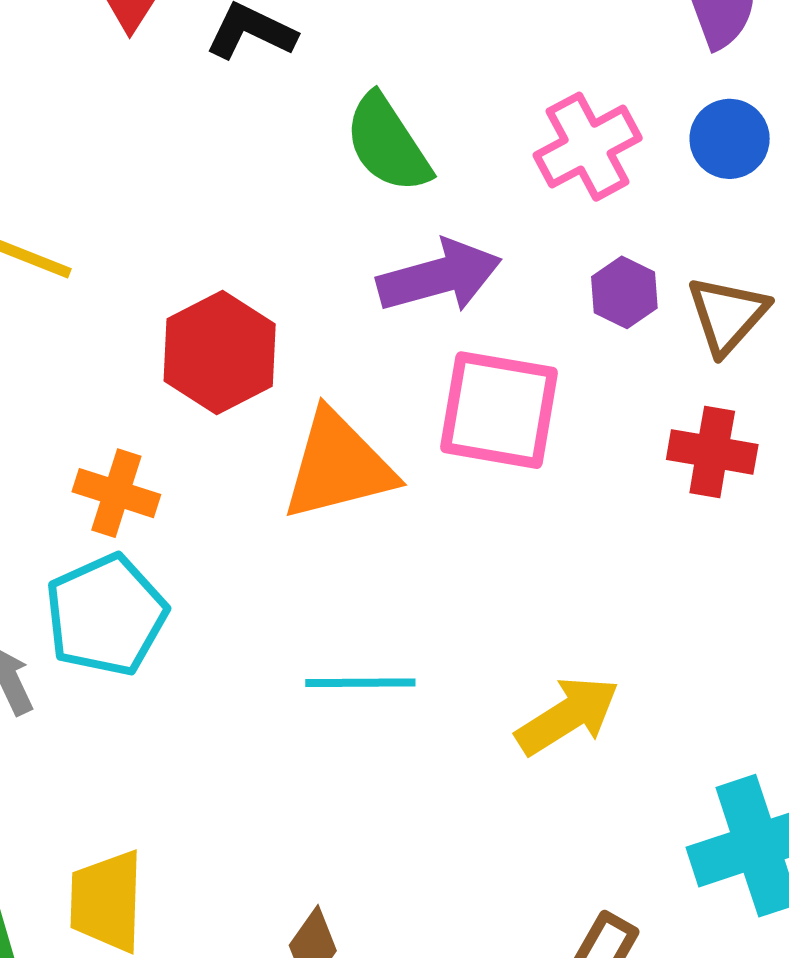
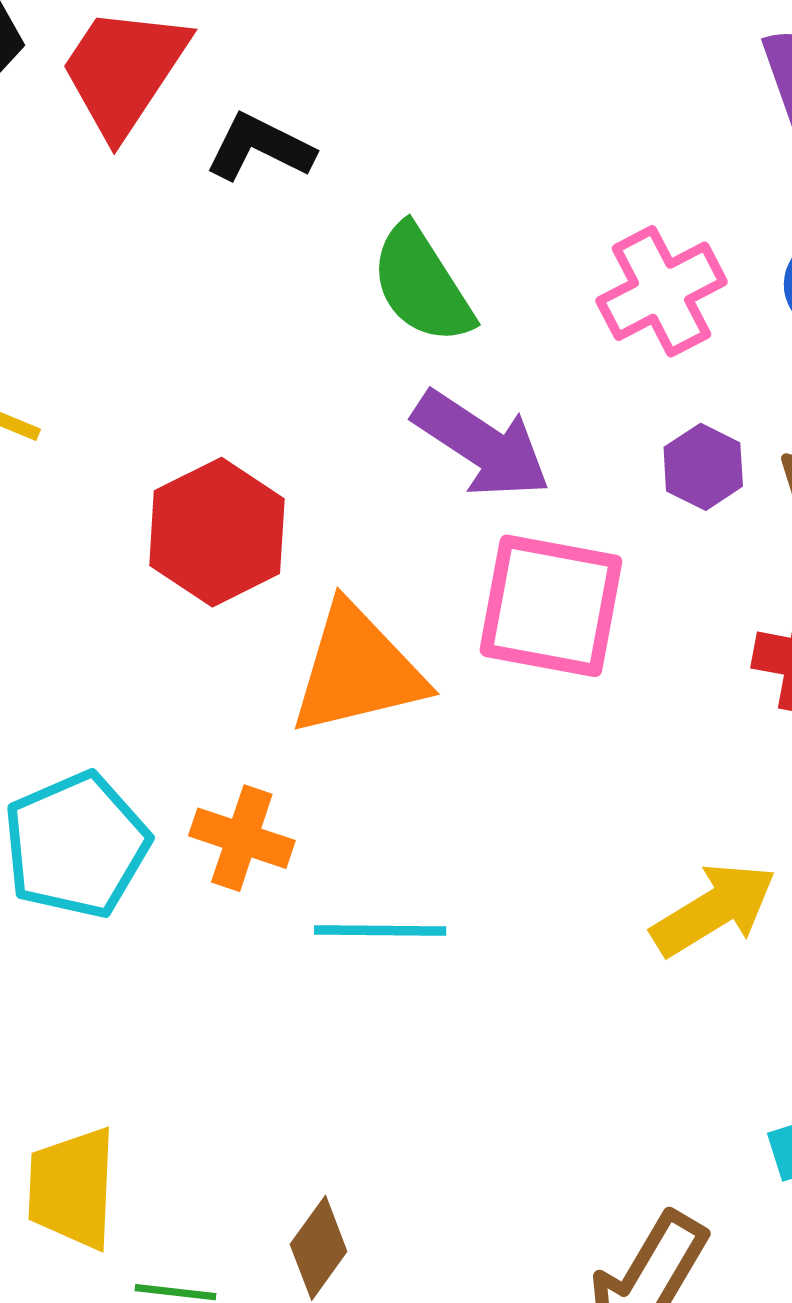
purple arrow: (439, 276) -> (482, 444), turned 48
orange cross: (116, 493) -> (242, 838), moved
yellow arrow: (568, 716) -> (714, 909), moved

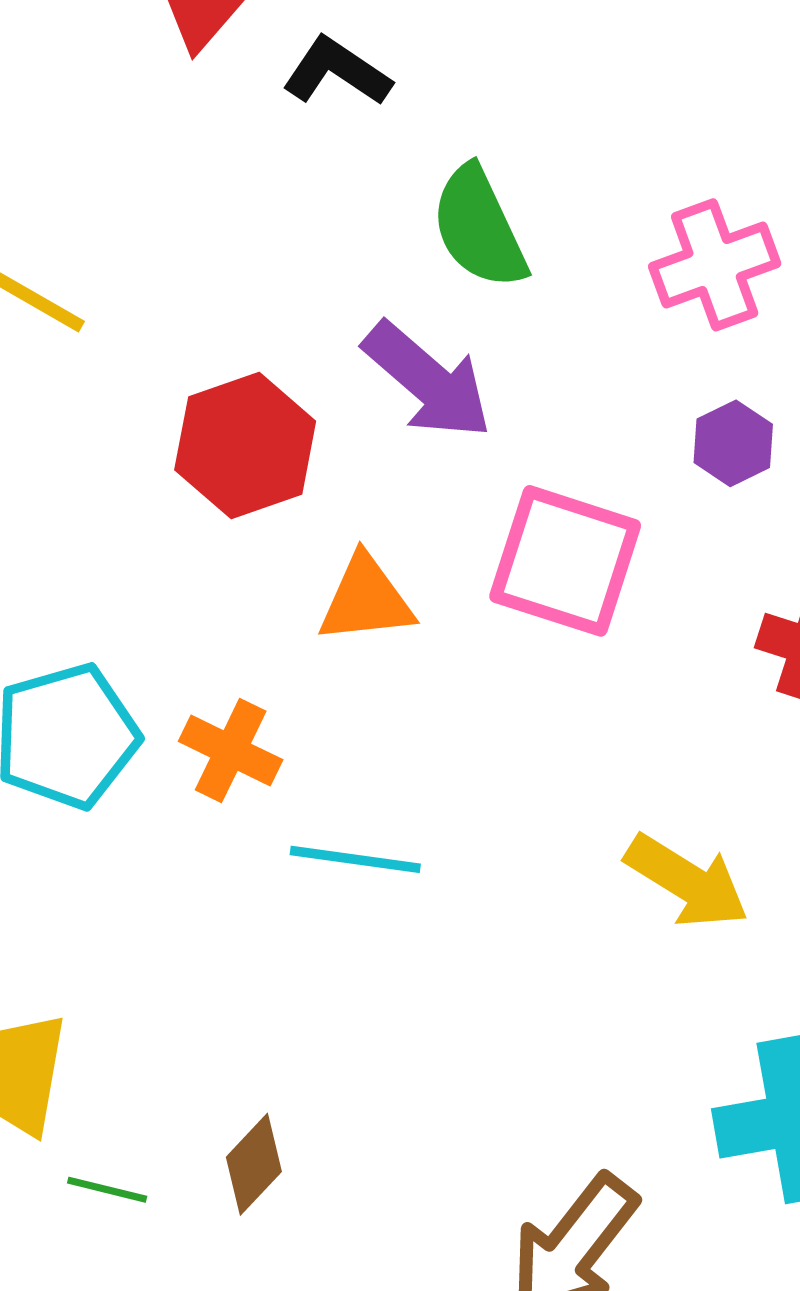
purple arrow: (482, 444) -> (428, 380), moved
orange triangle: (357, 670) -> (366, 600), size x0.7
yellow arrow: (714, 909) -> (687, 881), turned 56

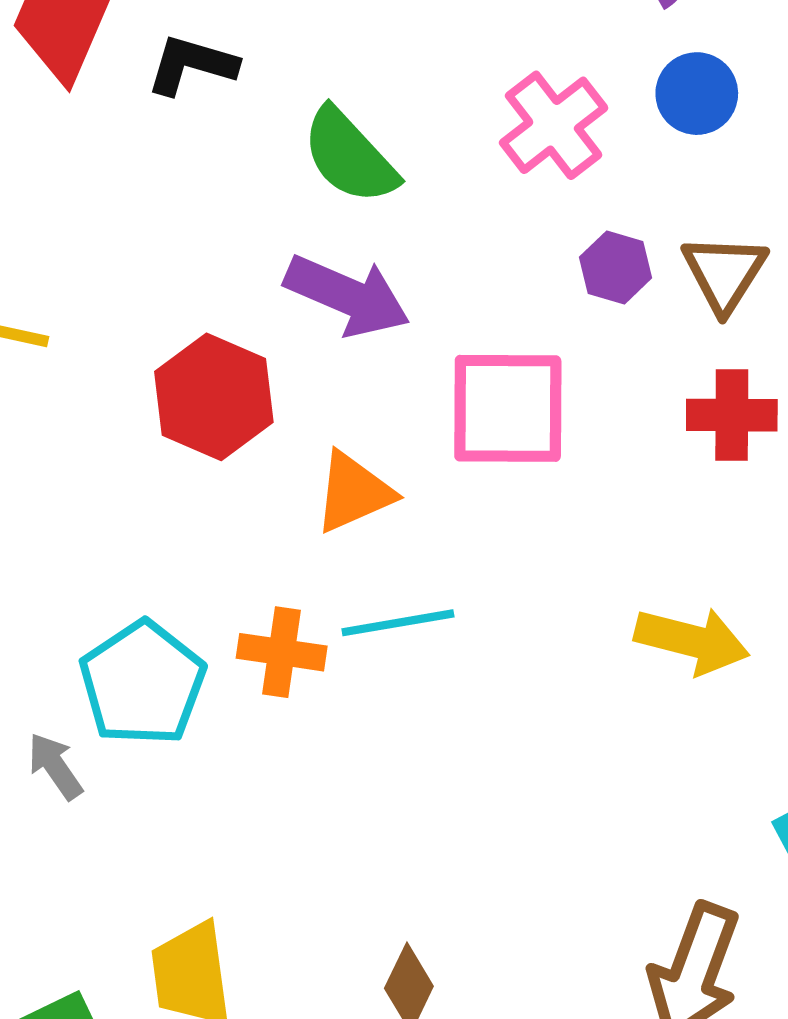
cyan line: (355, 859) -> (398, 623), moved

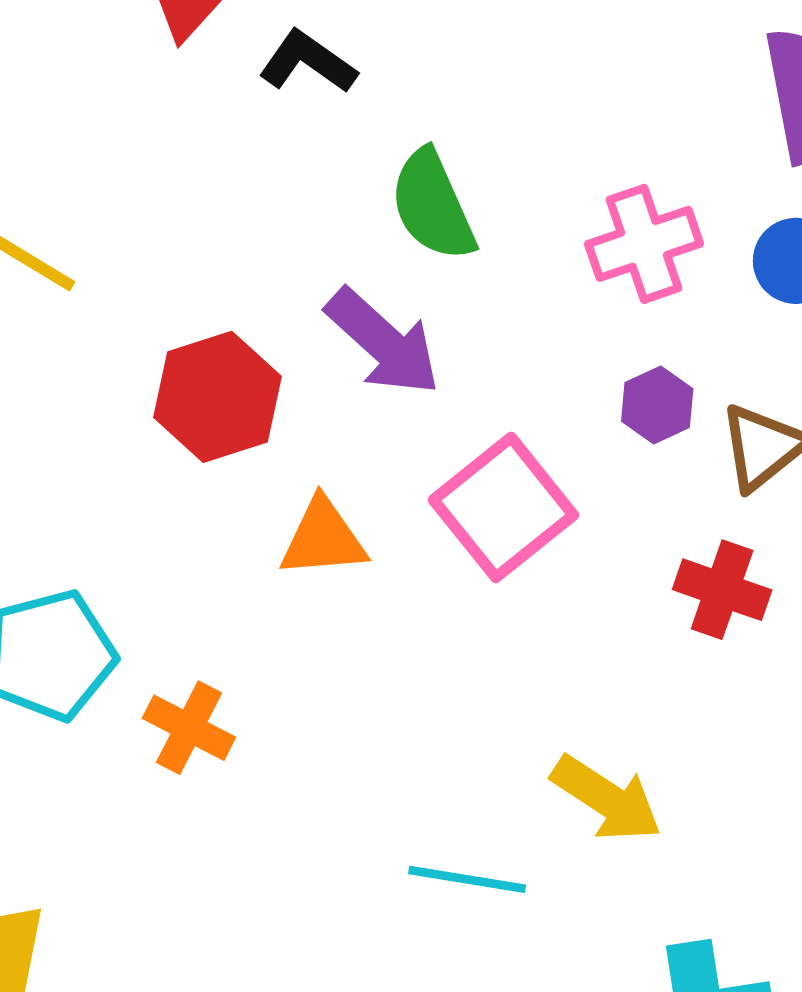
pink square: (508, 408) -> (503, 507), turned 32
cyan line: (398, 623) -> (467, 879), moved
orange cross: (282, 652) -> (189, 728), moved

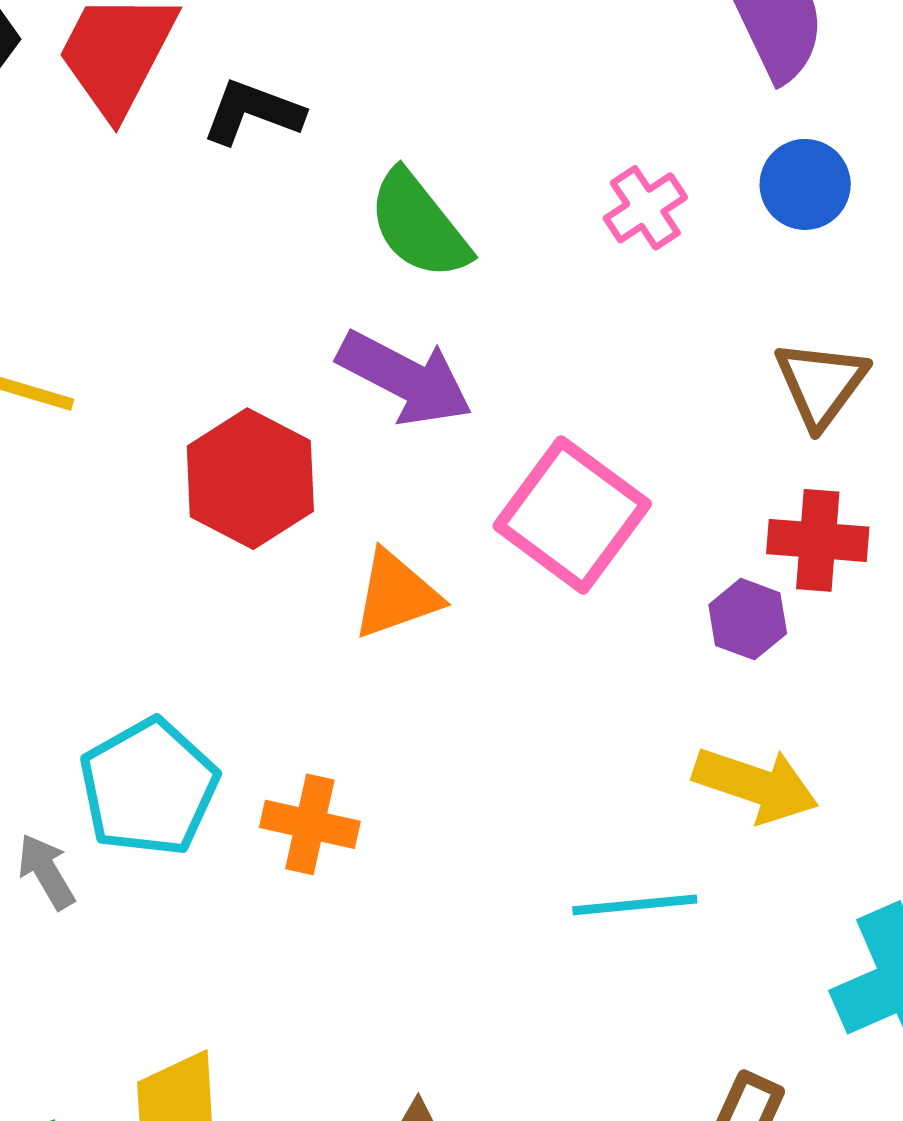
pink cross: (644, 244) -> (645, 208), size x0.7
purple hexagon: (657, 405) -> (748, 619), moved

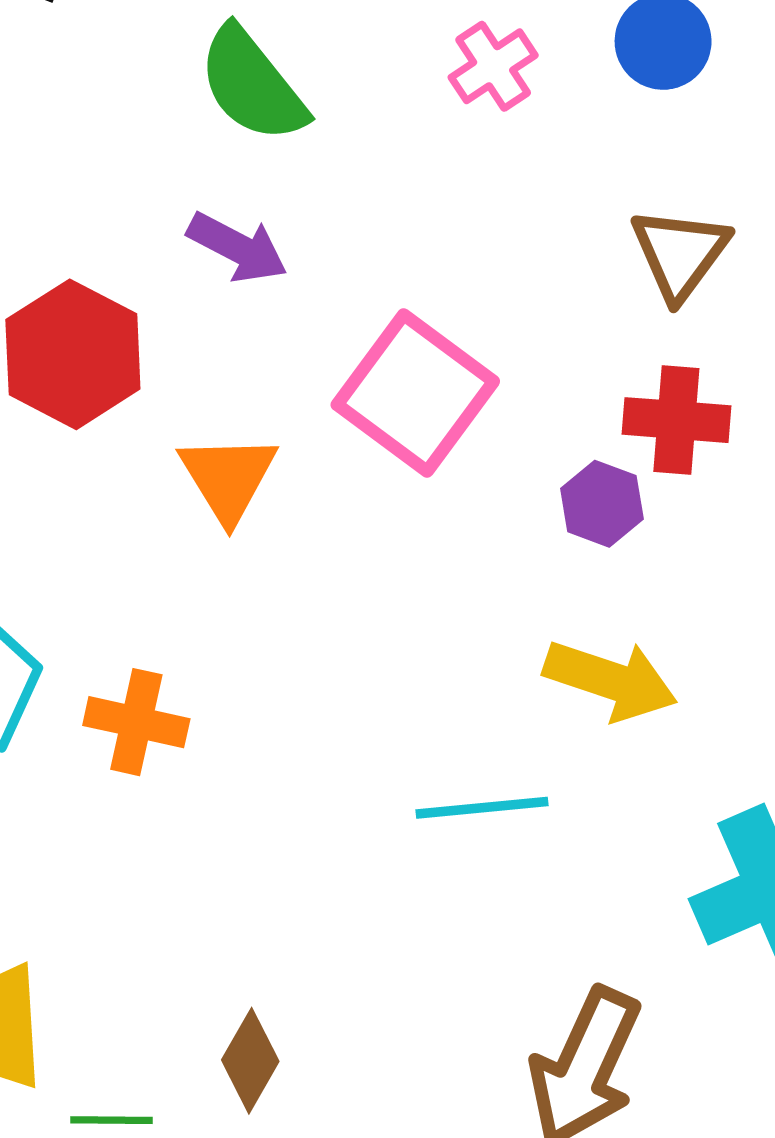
purple arrow: (405, 378) -> (237, 247), size x0.7
orange triangle: (396, 595) -> (228, 478), turned -42

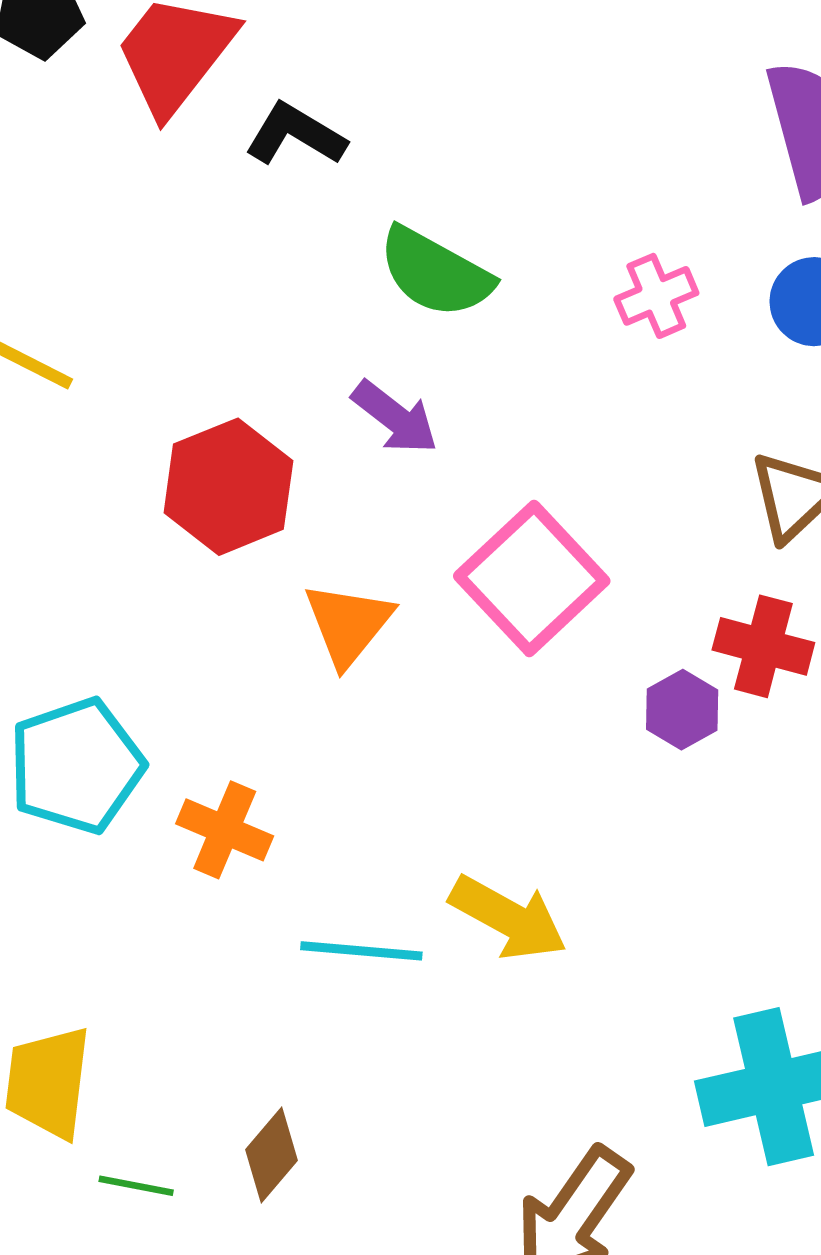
green semicircle: (252, 85) -> (435, 272), turned -33
yellow arrow: (610, 680) -> (508, 918), moved
cyan line: (482, 808) -> (361, 951), moved

